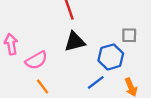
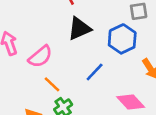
blue line: (96, 82) -> (95, 72), moved

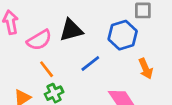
black triangle: (79, 29) -> (71, 30), moved

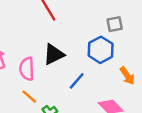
pink semicircle: (39, 40) -> (27, 69), turned 130
orange line: (47, 69) -> (29, 97), moved

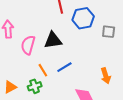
blue hexagon: (101, 50) -> (83, 18), moved
orange line: (29, 97) -> (43, 70), moved

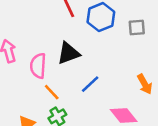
orange line: (43, 70) -> (52, 92), moved

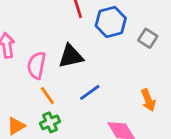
gray square: (137, 27) -> (148, 38), turned 30

